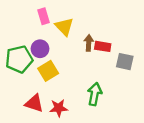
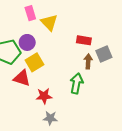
brown arrow: (89, 43) -> (88, 61), moved
gray square: (125, 62) -> (104, 54), turned -35
red triangle: (34, 103) -> (22, 78), moved

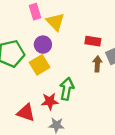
purple circle: (27, 42) -> (43, 45), moved
red triangle: (22, 78) -> (26, 113), moved
green arrow: (77, 83) -> (67, 89), moved

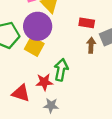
purple circle: (43, 45) -> (38, 26), size x1.6
yellow square: (40, 65) -> (34, 46), turned -30

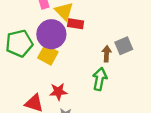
red rectangle: (87, 23) -> (76, 24), moved
green arrow: (61, 70) -> (100, 79), moved

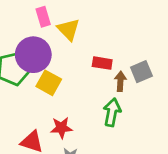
red rectangle: (76, 24) -> (102, 63), moved
purple circle: (51, 34) -> (33, 55), moved

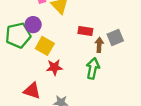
purple circle: (33, 55) -> (33, 25), size x0.6
red star: (61, 128) -> (54, 67), moved

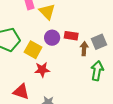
purple circle: (33, 25) -> (52, 38), moved
green arrow: (93, 68) -> (97, 71), moved

